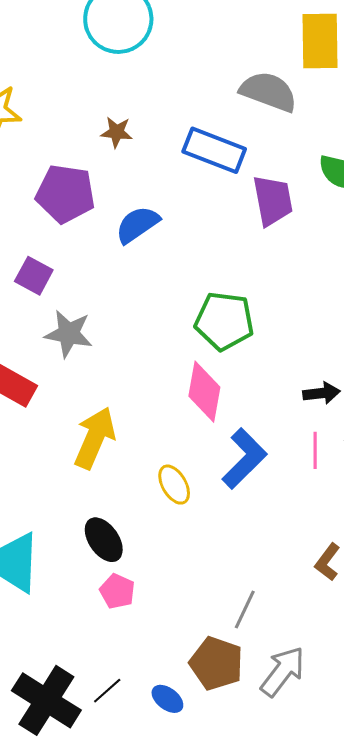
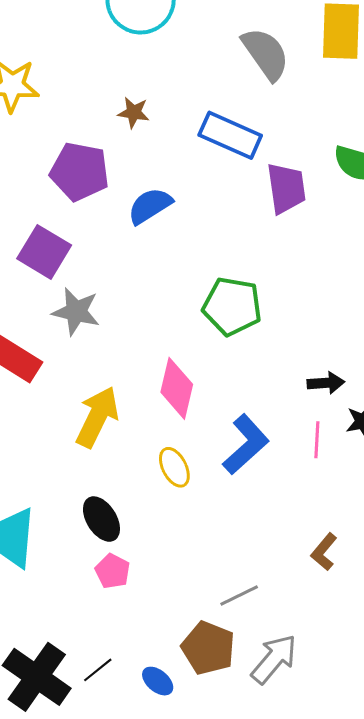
gray semicircle: (268, 92) -> (266, 54), moved, turned 32
purple square: (34, 276) -> (44, 252), size x1.4
pink diamond: (204, 392) -> (177, 388), moved
gray line: (245, 610) -> (239, 595), turned 36

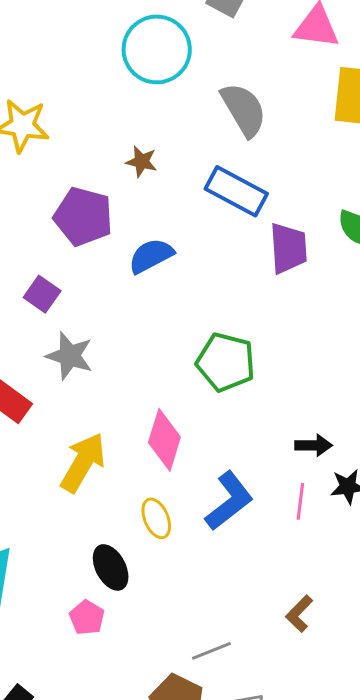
gray semicircle: (266, 54) -> (244, 110), moved
purple square: (44, 252) -> (42, 294), size x0.7
black ellipse: (101, 519) -> (111, 567), moved

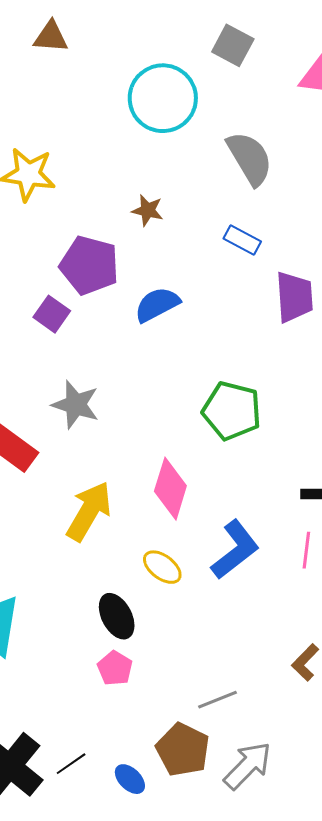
blue rectangle: (236, 191) -> (242, 240), size x0.6
purple square: (42, 294) -> (52, 314), moved
yellow ellipse: (156, 518) -> (162, 567), turned -30
pink pentagon: (87, 617) -> (115, 668), moved

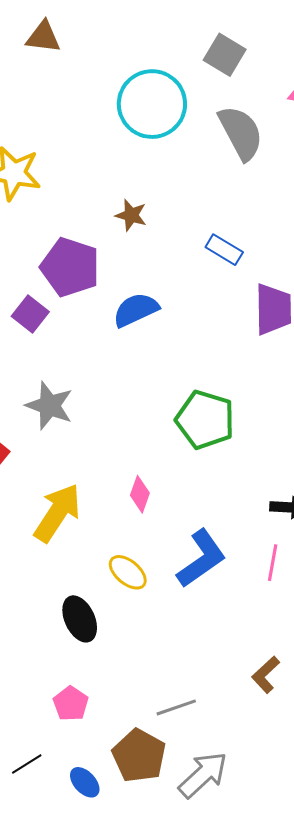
gray semicircle: (250, 158) -> (241, 133), moved
pink diamond: (170, 489) -> (140, 494), size x0.6
pink pentagon: (115, 668) -> (71, 704), moved

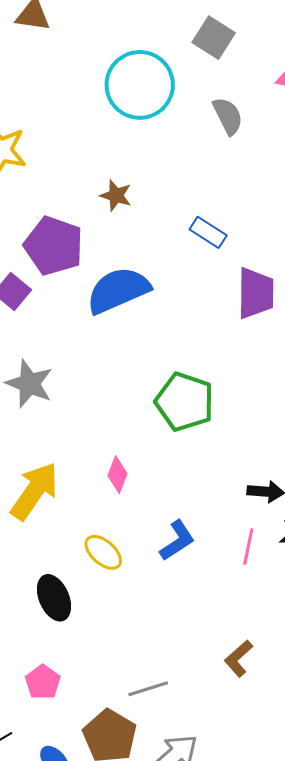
gray semicircle: (241, 133) -> (228, 116), size x0.7
blue semicircle: (136, 310) -> (118, 290), size x1.4
blue L-shape: (201, 559) -> (177, 541), size x0.7

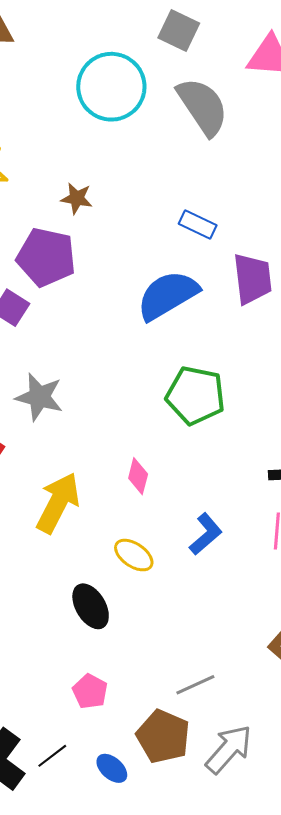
gray semicircle: (228, 116) -> (203, 107), size x1.6
brown star: (116, 195) -> (77, 198), moved
blue semicircle: (118, 290) -> (168, 295), moved

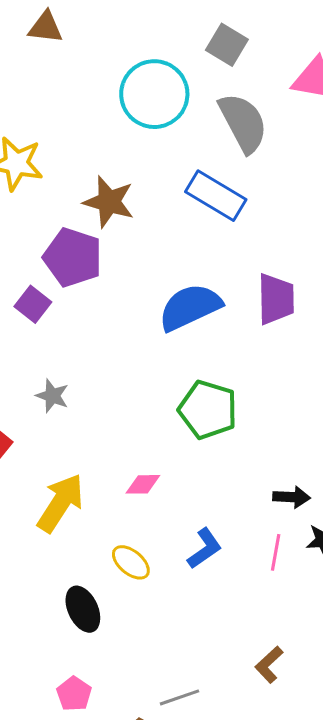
brown star: (77, 198) -> (109, 202), size x1.6
blue rectangle: (198, 224) -> (216, 196), moved, size x1.6
gray star: (39, 397) -> (52, 396), size x0.7
pink diamond: (138, 476) -> (143, 484), turned 69

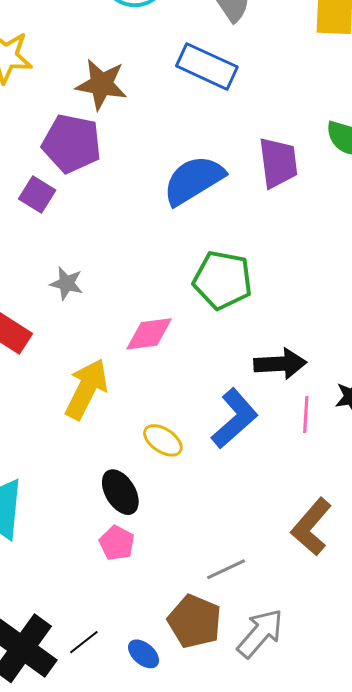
pink diamond: (143, 484) -> (149, 334), moved, size x1.4
black arrow: (292, 497) -> (280, 364), moved, size x1.4
blue L-shape: (205, 549) -> (235, 418), size x1.4
brown L-shape: (269, 665) -> (311, 527), size x1.5
pink pentagon: (74, 694) -> (117, 543), moved

